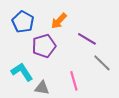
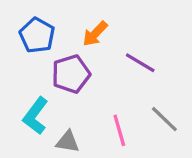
gray line: (102, 63) -> (164, 119), moved
cyan L-shape: (22, 72) -> (35, 116), turned -110

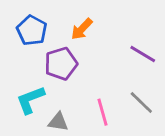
purple line: (140, 63) -> (143, 54), moved
cyan L-shape: (35, 116) -> (30, 100), turned 32

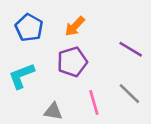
purple pentagon: (61, 64) -> (72, 62), moved
cyan L-shape: (30, 100) -> (21, 76), moved

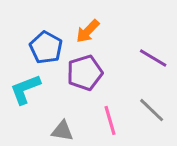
blue pentagon: (29, 28) -> (46, 48), moved

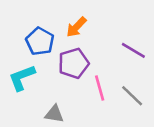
pink line: (110, 120) -> (100, 88), moved

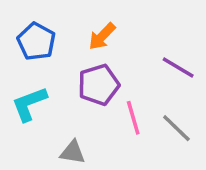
blue pentagon: (40, 41) -> (36, 42), moved

